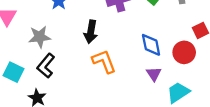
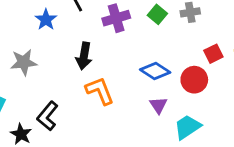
blue diamond: (151, 45) -> (155, 71), turned -45
black L-shape: (46, 66) -> (48, 116), moved

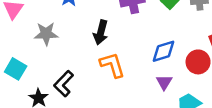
blue diamond: (155, 71) -> (164, 51), turned -55

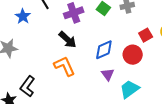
black arrow: (101, 32) -> (68, 40), moved, turned -54

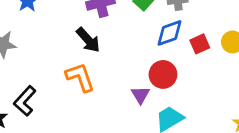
blue diamond: (104, 50) -> (169, 33), moved
red circle: (133, 55) -> (163, 74), moved

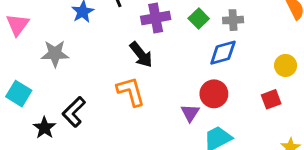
red square: (200, 44) -> (271, 99), moved

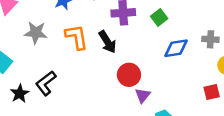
gray cross: (233, 20) -> (210, 39), moved
orange L-shape: (131, 91) -> (77, 37), moved
red circle: (214, 94) -> (129, 75), moved

